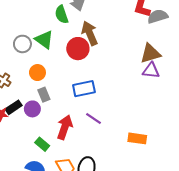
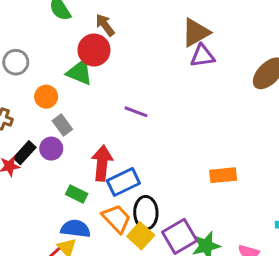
brown arrow: (90, 33) -> (105, 25), size x0.7
green triangle: (44, 40) -> (80, 72), moved
blue rectangle: (84, 89) -> (123, 182), moved
purple line: (94, 119) -> (136, 112), moved
orange rectangle: (137, 138) -> (223, 175), moved

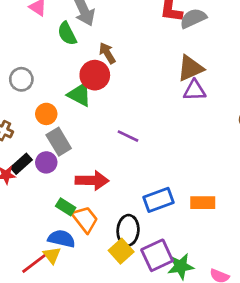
gray rectangle: (62, 125) -> (59, 142), size x1.4
red arrow: (102, 163) -> (92, 180), turned 80
blue rectangle: (123, 182) -> (159, 200), moved
orange trapezoid: (117, 219) -> (85, 219), moved

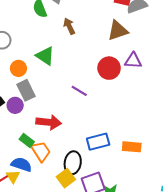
brown triangle: (190, 68) -> (118, 31), moved
red circle: (95, 75) -> (109, 68), moved

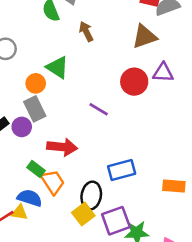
orange circle: (18, 68) -> (36, 83), moved
orange rectangle: (132, 147) -> (174, 186), moved
yellow triangle: (13, 176) -> (19, 212), turned -48

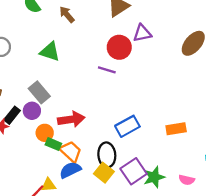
orange circle: (36, 83) -> (45, 133), moved
purple line: (99, 109) -> (107, 70), moved
blue semicircle: (30, 198) -> (70, 170), moved, turned -30

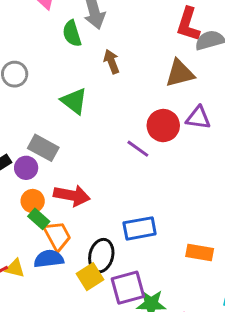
gray rectangle: (39, 92) -> (43, 148), turned -40

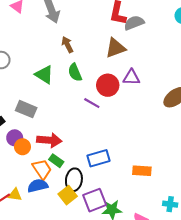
green semicircle: (72, 33) -> (75, 72), moved
purple circle: (26, 168) -> (15, 138), moved
green rectangle: (39, 219) -> (56, 161), moved

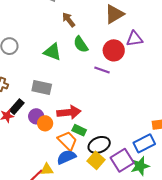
blue rectangle: (99, 158) -> (144, 143), moved
black ellipse: (74, 180) -> (99, 145), turned 70

